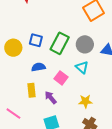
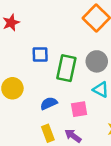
blue square: (36, 40) -> (40, 55), moved
pink square: (61, 78) -> (79, 109), turned -32

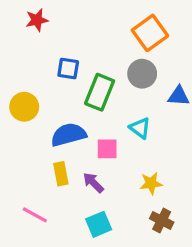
gray circle: (97, 61) -> (142, 74), moved
blue semicircle: (49, 103) -> (69, 135), size x1.5

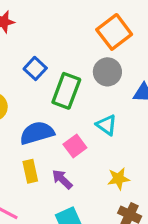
blue square: (68, 69) -> (35, 68), turned 35
pink square: (107, 149) -> (75, 146), turned -35

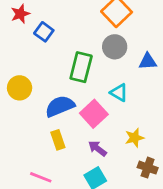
blue square: (35, 68) -> (44, 32), moved
pink square: (75, 146) -> (94, 114), size x1.4
purple arrow: (62, 179) -> (97, 148), moved

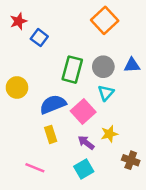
gray circle: (115, 47) -> (103, 67), moved
cyan triangle: (119, 93) -> (106, 93), turned 42
yellow star: (134, 138) -> (109, 134), moved

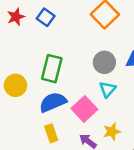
blue square: (39, 38) -> (46, 17), moved
green rectangle: (72, 70) -> (52, 69), moved

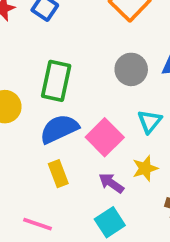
cyan triangle: (108, 89) -> (150, 121), moved

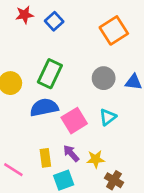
yellow star: (145, 168) -> (96, 159), moved
yellow rectangle: (58, 174) -> (45, 158), moved

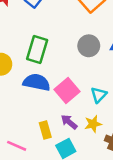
blue semicircle: (44, 107) -> (37, 82), turned 32
cyan triangle: (108, 117) -> (99, 95), moved

